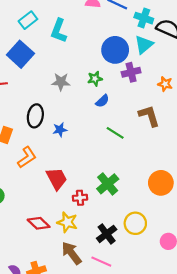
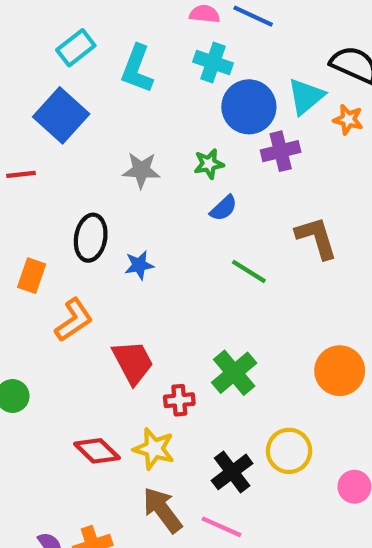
cyan cross: (144, 18) -> (213, 63), moved
orange star: (165, 84) -> (348, 120), moved

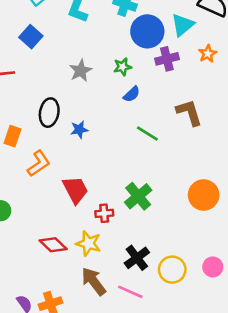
blue square: (61, 115) -> (31, 37), size x0.7
orange star: (348, 120) -> (208, 54), moved, turned 30
gray star: (141, 170) -> (81, 71), turned -30
yellow circle: (289, 451) -> (172, 270), moved

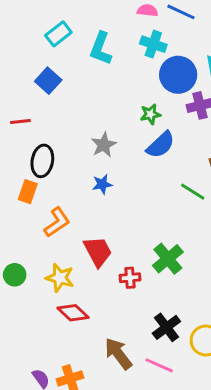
gray star: (81, 71) -> (104, 145), moved
blue semicircle: (132, 94) -> (161, 145), size x1.5
black ellipse: (49, 113) -> (42, 161), moved
green line: (147, 133) -> (193, 192), moved
yellow star: (88, 243) -> (60, 278), moved

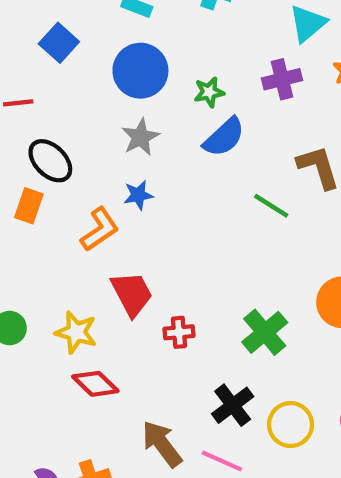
blue circle: (178, 75) -> (140, 71), moved
black ellipse: (42, 161) -> (50, 161), turned -56
orange L-shape: (57, 222) -> (100, 229), moved
green cross: (168, 259) -> (265, 332), moved

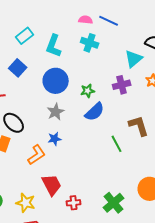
green line: (271, 206) -> (117, 144), turned 30

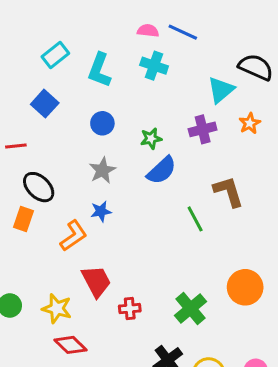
blue circle: (56, 81) -> (102, 123), size x0.6

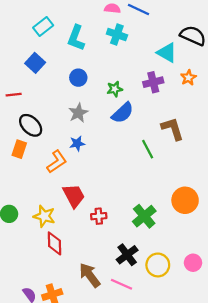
cyan triangle: (221, 90) -> (167, 53), turned -50
red diamond: (71, 345) -> (54, 243), turned 45

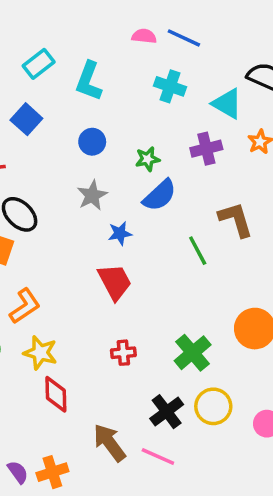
cyan cross: (117, 34) -> (170, 86), moved
blue star: (77, 143) -> (120, 233), moved
orange L-shape: (57, 162) -> (25, 306), moved
red trapezoid: (74, 196) -> (115, 282), moved
yellow circle: (158, 265) -> (213, 406), moved

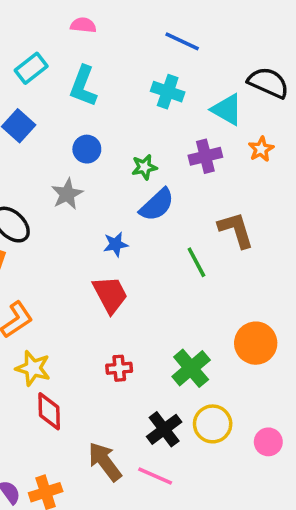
pink semicircle: (144, 36) -> (83, 25), moved
gray star: (92, 195) -> (67, 194), moved

